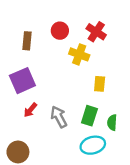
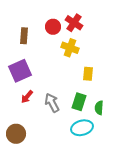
red cross: (96, 32) -> (74, 23), moved

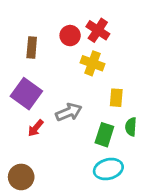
purple square: (20, 71) -> (26, 94), turned -30
gray arrow: (52, 103) -> (69, 112), moved, turned 96
green semicircle: (99, 108) -> (131, 127), moved

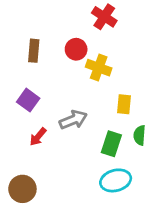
red cross: (98, 30) -> (104, 17), moved
red circle: (70, 36) -> (76, 49), moved
purple square: (26, 94) -> (28, 100), size x0.7

